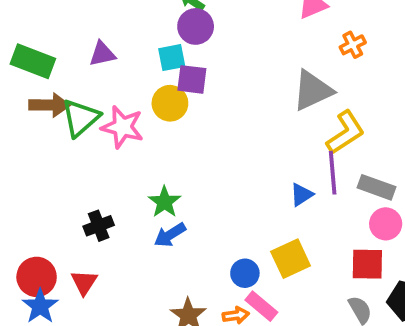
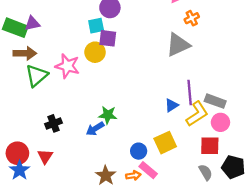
orange cross: (353, 45) -> (192, 18), moved
purple triangle: (102, 54) -> (32, 23), moved
green triangle: (80, 118) -> (37, 76), moved
yellow L-shape: (345, 132) -> (197, 114), moved
green star: (164, 202) -> (108, 115), moved, turned -30

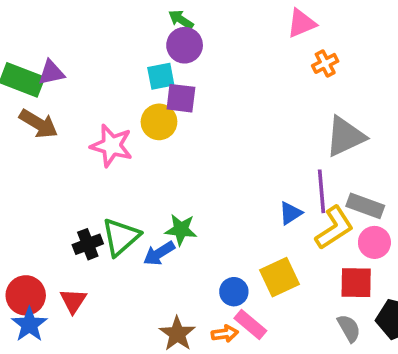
gray triangle: (178, 45) -> (345, 137), moved
brown arrow: (25, 53) -> (38, 124), turned 30
green triangle: (37, 76) -> (121, 237), moved

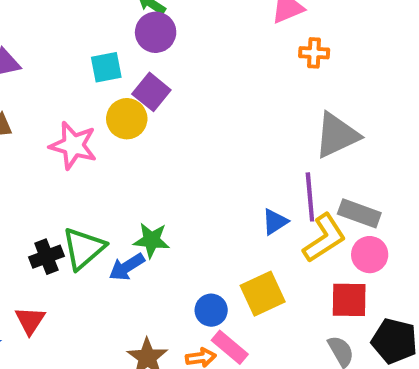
orange cross: (325, 63) -> (314, 53), turned 30
cyan square: (161, 76) -> (106, 67), moved
purple square: (181, 98) -> (151, 92), turned 32

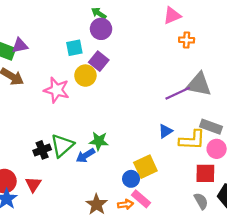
gray triangle: (337, 135) -> (199, 84), turned 36
purple line: (310, 197) -> (178, 93), moved, turned 70
yellow L-shape: (324, 238) -> (192, 140), turned 36
yellow square: (263, 294) -> (145, 167), moved

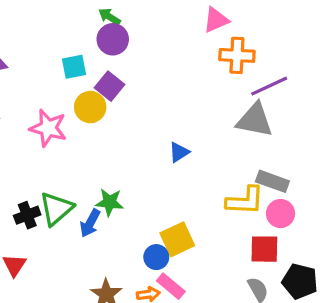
orange cross: (187, 40) -> (237, 55), size x1.5
purple line: (178, 93) -> (269, 86), moved
blue triangle: (165, 131) -> (179, 152), moved
blue arrow: (85, 156) -> (90, 223), turned -30

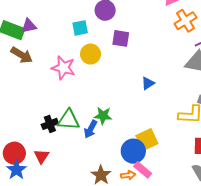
orange cross: (237, 55) -> (185, 21), turned -35
purple square: (110, 86) -> (121, 38), moved, turned -30
green triangle: (56, 209) -> (69, 120), turned 45
blue circle: (156, 257) -> (133, 151), size x1.5

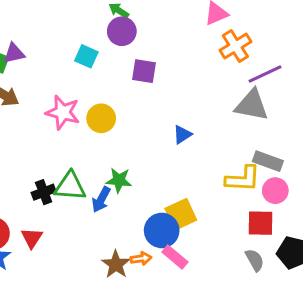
cyan square: (80, 28) -> (86, 56), turned 35
yellow circle: (90, 54) -> (101, 118), moved
orange arrow: (128, 175) -> (141, 259), moved

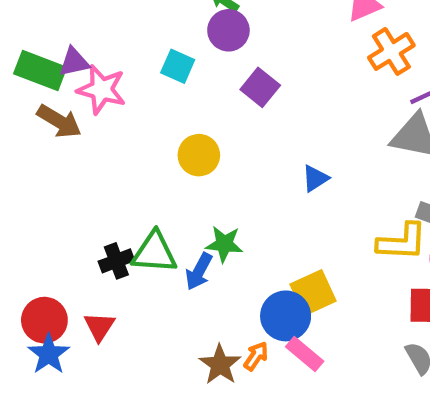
purple square: (144, 71) -> (260, 87), turned 30
pink star: (63, 112) -> (102, 90), moved
orange arrow: (141, 259) -> (256, 356), turned -48

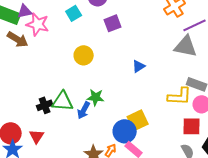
cyan square: (178, 66) -> (74, 13), turned 35
purple square: (260, 87) -> (113, 23), turned 30

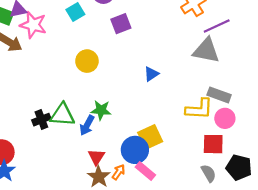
red triangle: (37, 136) -> (96, 157), moved

